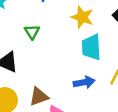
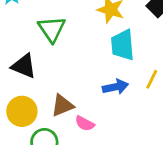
green triangle: (32, 32) -> (52, 29), size x1.5

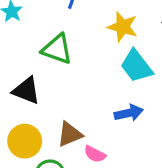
green triangle: (52, 29) -> (57, 49), turned -36
cyan trapezoid: (123, 45) -> (136, 66), turned -32

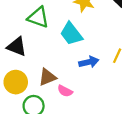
cyan trapezoid: (136, 66) -> (71, 34), moved

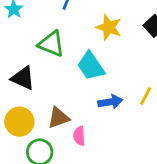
pink semicircle: (65, 91) -> (79, 136), turned 56

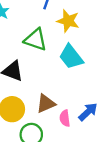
yellow star: (109, 27) -> (68, 21), moved
blue arrow: (110, 102) -> (88, 112), moved, turned -30

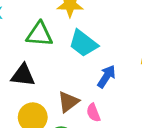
blue arrow: (88, 112) -> (106, 76), moved

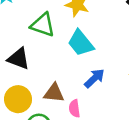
brown triangle: (68, 102) -> (54, 93), turned 30

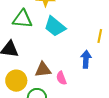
blue arrow: (94, 78) -> (86, 59), moved, turned -30

